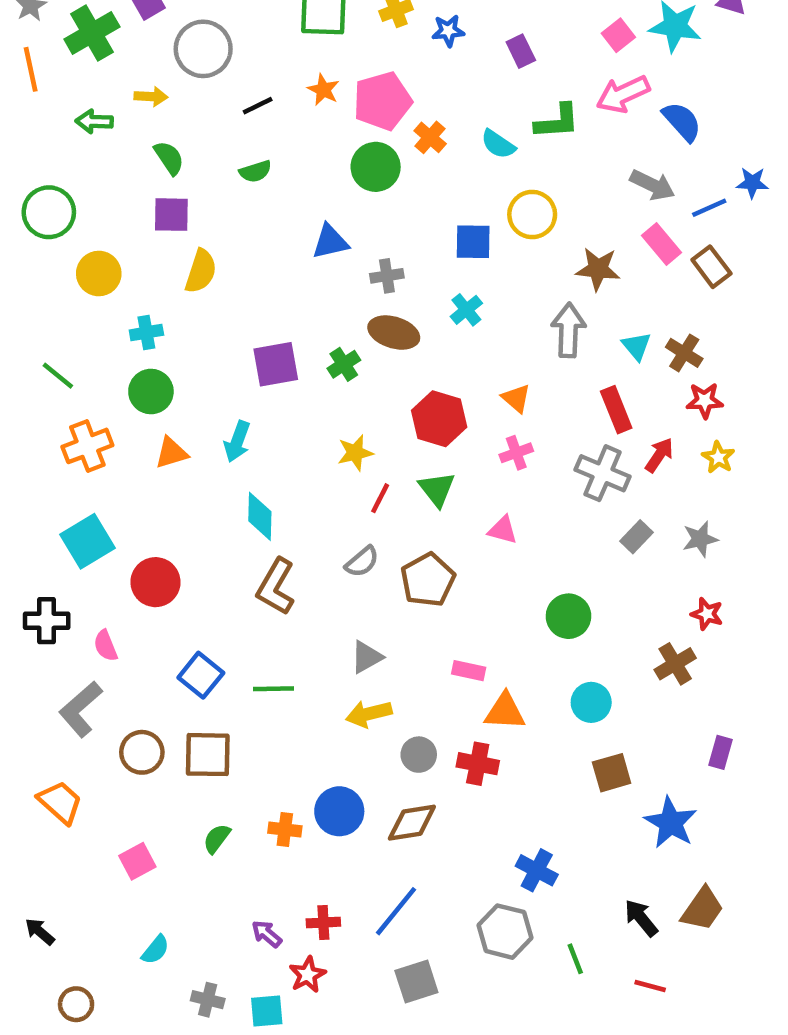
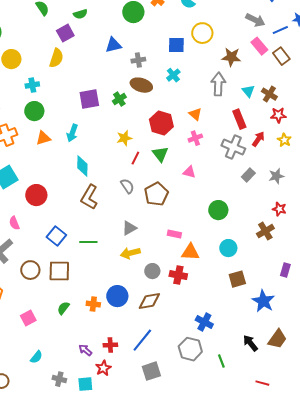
purple square: (171, 215) -> (65, 33), moved, turned -30
gray semicircle: (362, 562) -> (127, 186), turned -84
red line: (650, 986) -> (262, 383), moved

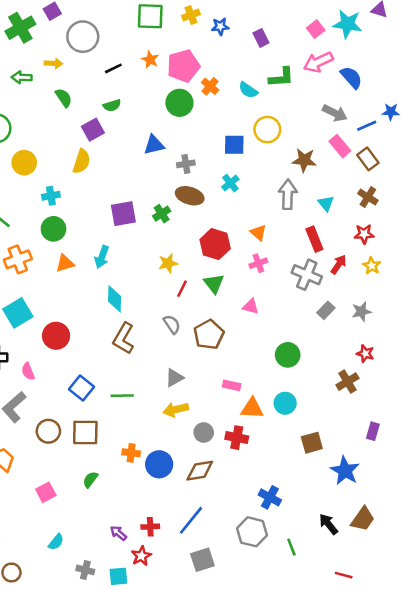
brown cross: (269, 94) -> (368, 197), moved
cyan circle: (228, 248) -> (285, 403), moved
orange cross: (93, 304) -> (131, 453), moved

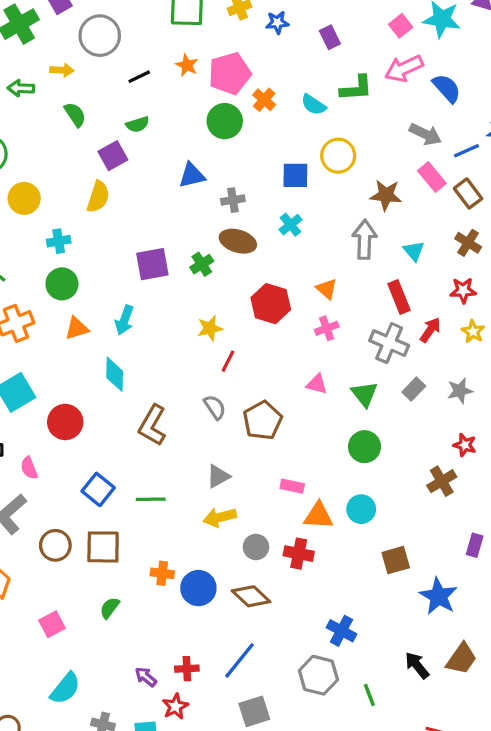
green triangle: (214, 284) -> (364, 394), moved
cyan diamond: (115, 299) -> (115, 374), moved
brown diamond: (200, 471) -> (251, 596), turned 52
cyan semicircle: (56, 542) -> (65, 688), size x1.5

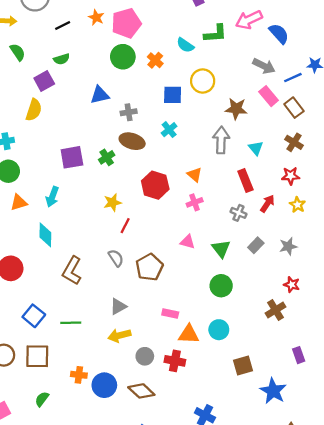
orange cross: (264, 100) -> (155, 60), moved
gray cross: (389, 343) -> (238, 213), size x0.6
purple rectangle: (475, 545) -> (299, 355), turned -35

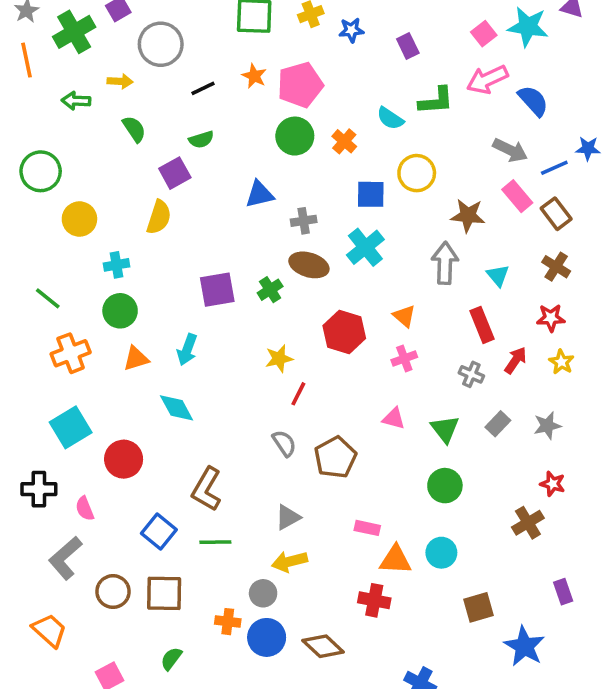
cyan cross: (169, 130) -> (365, 247), size x1.5
cyan diamond: (45, 235) -> (177, 408), turned -30
brown L-shape: (72, 271) -> (207, 489), moved
gray circle: (145, 356) -> (263, 593), moved

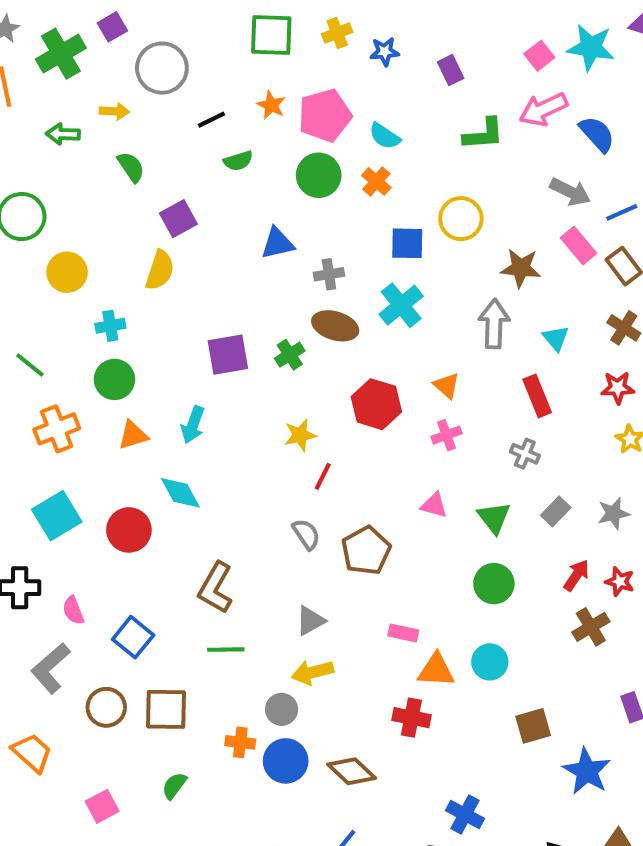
cyan semicircle: (390, 118) -> (385, 136), moved
green semicircle: (201, 140) -> (238, 161), moved
red arrow: (516, 360) -> (576, 575), moved
red circle: (124, 459) -> (129, 530), moved
blue square: (159, 532) -> (133, 637), moved

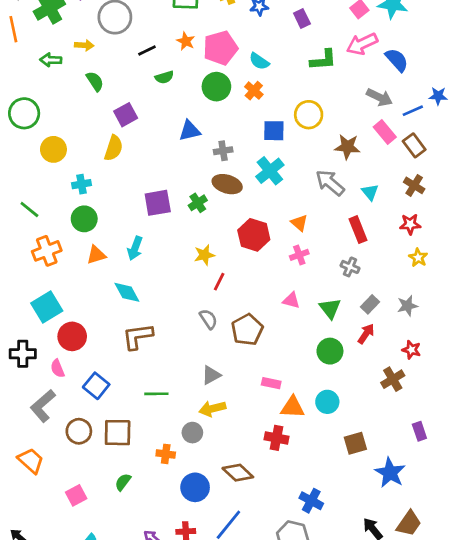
gray arrow: (494, 324) -> (330, 183), turned -52
red circle: (129, 530) -> (72, 336), moved
red arrow: (576, 575) -> (366, 334), moved
brown L-shape: (216, 588) -> (138, 336), moved, turned 52
blue circle: (286, 761) -> (195, 487), moved

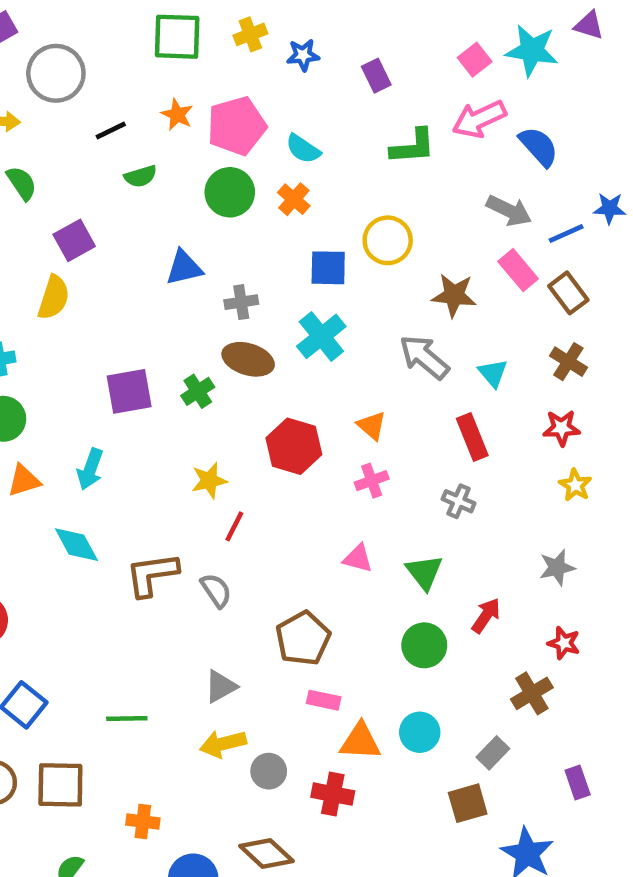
gray rectangle: (370, 304) -> (493, 753), moved
brown pentagon: (247, 330) -> (303, 638), moved
brown L-shape: (138, 336) -> (152, 574), moved
gray circle: (192, 433) -> (269, 771), moved

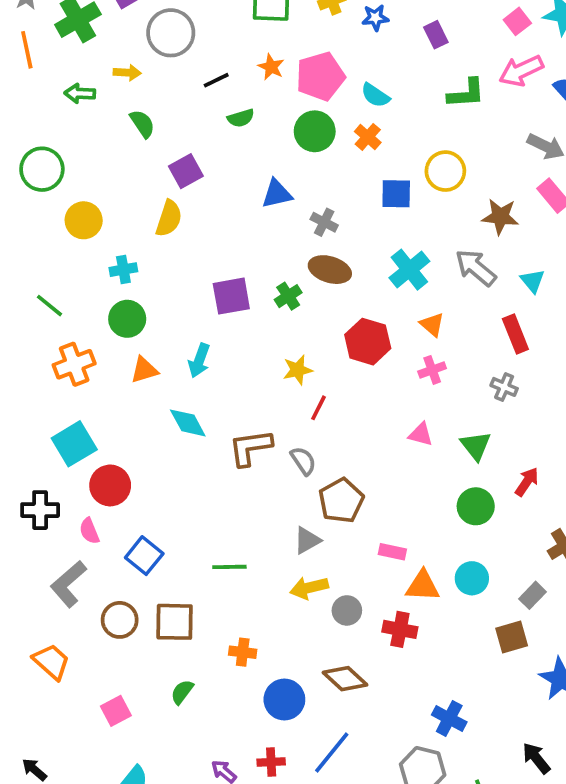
gray cross: (241, 302) -> (324, 222), turned 36
cyan cross: (321, 336) -> (409, 270), moved
brown pentagon: (303, 638) -> (341, 501), moved

